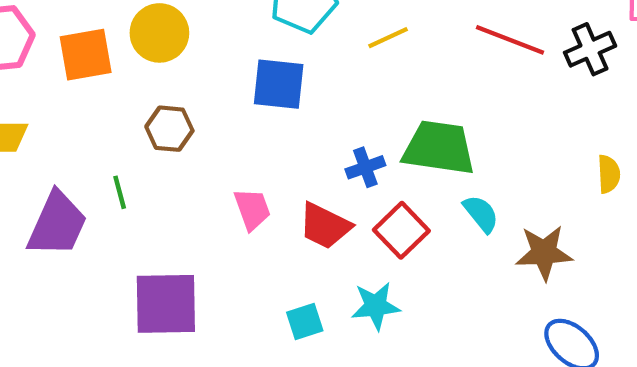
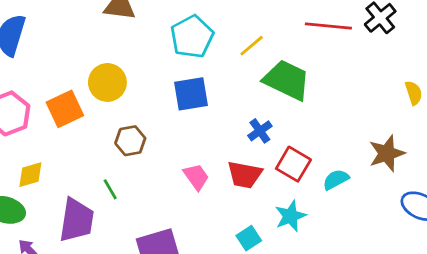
green trapezoid: (439, 148) -> (287, 80), moved, turned 33
cyan semicircle: (481, 214) -> (336, 179), moved, turned -64

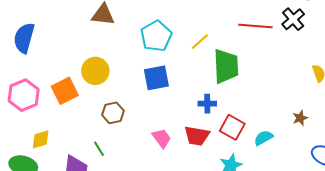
green trapezoid: (287, 80) -> (226, 66), turned 63
blue cross: (260, 131) -> (207, 104), turned 36
brown star: (387, 153) -> (300, 118), size x0.6

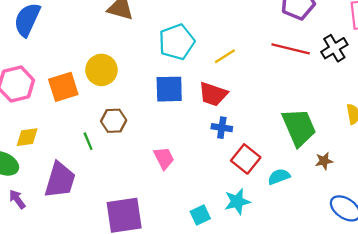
green trapezoid: (226, 66) -> (299, 127), moved, turned -30
red trapezoid: (197, 136) -> (213, 94), moved
green line: (99, 149) -> (88, 141), moved

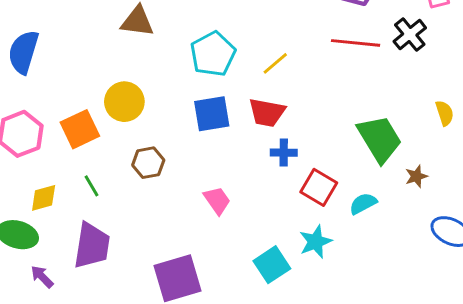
green line: (88, 141) -> (92, 186), moved
cyan square: (200, 215) -> (272, 265), size x1.4

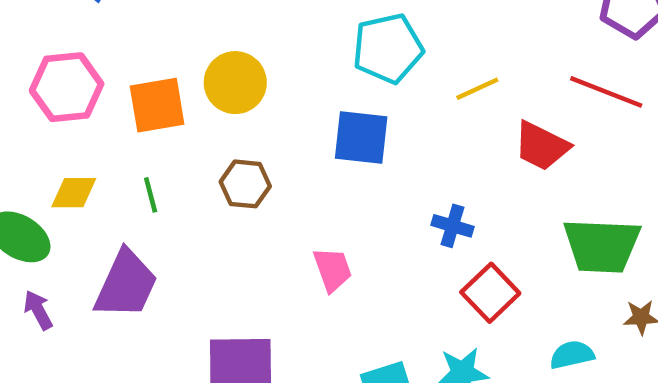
red trapezoid: (267, 112) -> (541, 146), moved
green trapezoid: (379, 139) -> (602, 246), turned 108
cyan semicircle: (363, 204) -> (572, 355), moved

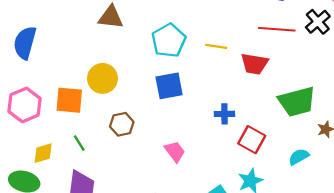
yellow line: (477, 89) -> (216, 46), turned 50
orange square: (157, 105) -> (69, 100), turned 32

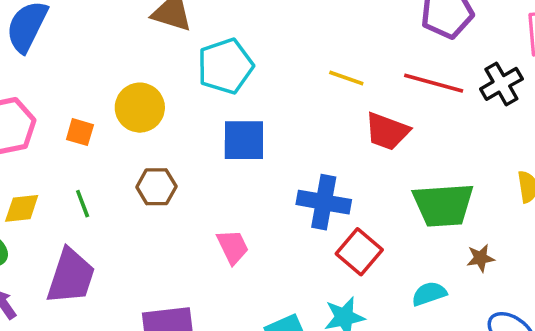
cyan pentagon: (169, 40) -> (225, 66), moved
yellow line: (216, 46) -> (346, 78), moved
orange square: (69, 100) -> (80, 132), size x0.6
blue cross: (224, 114) -> (324, 202), size x1.6

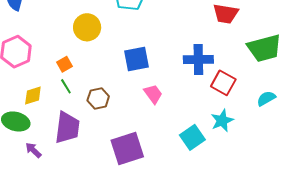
orange square: (80, 132) -> (64, 64), moved, turned -35
blue square: (244, 140) -> (137, 59), moved
brown hexagon: (156, 187) -> (98, 98), moved

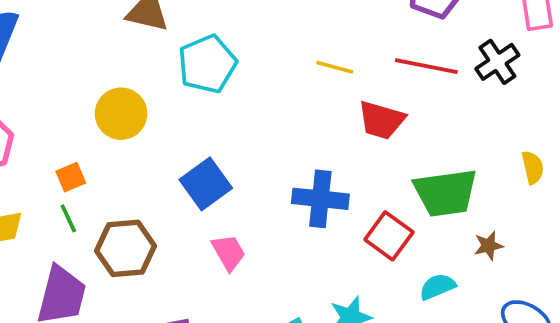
blue square: (137, 59) -> (206, 184), turned -32
red square: (223, 83) -> (389, 236), moved
brown hexagon: (98, 98) -> (125, 248), size x1.4

